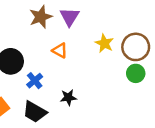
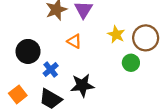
green circle: (136, 73) -> (131, 63), moved
black star: (68, 97) -> (82, 85), size x1.5

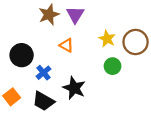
green circle: (131, 63) -> (113, 66), moved
black star: (82, 85) -> (74, 88), turned 30

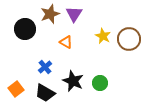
black circle: (22, 55) -> (25, 29), moved
green circle: (113, 66) -> (100, 83), moved

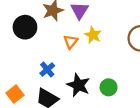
yellow star: (103, 36) -> (93, 35), moved
orange triangle: (66, 42) -> (71, 42), turned 40

